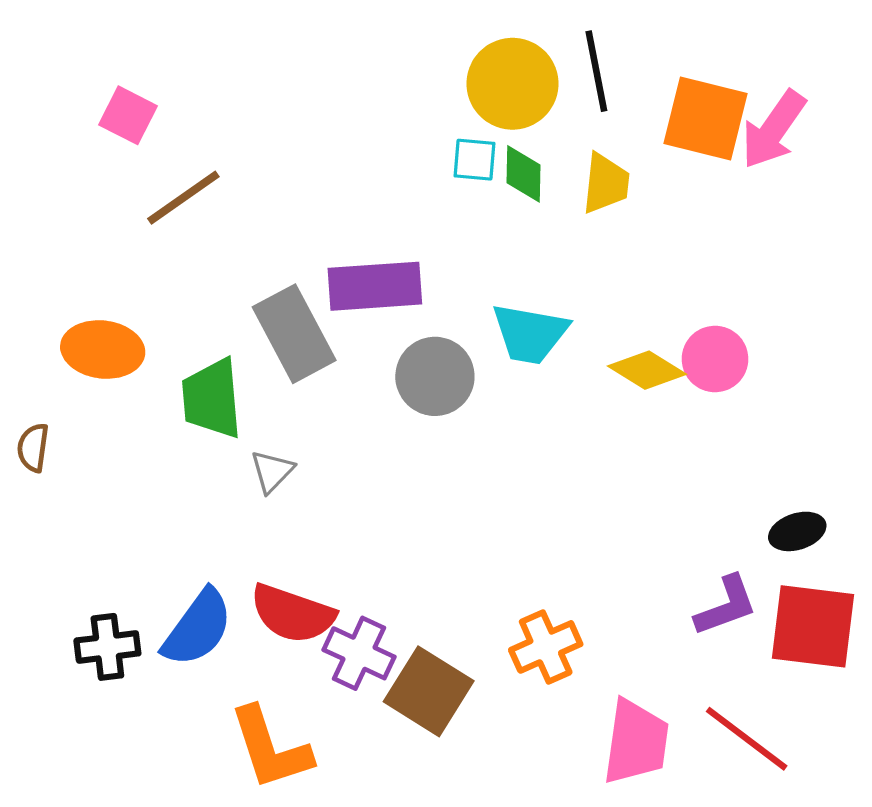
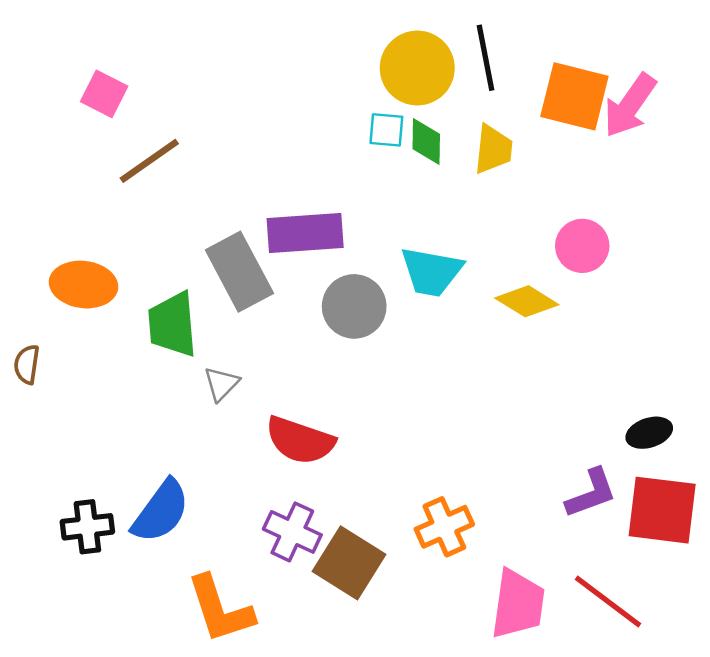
pink circle: (715, 359) -> (582, 246), moved
red semicircle: (293, 614) -> (300, 440), moved

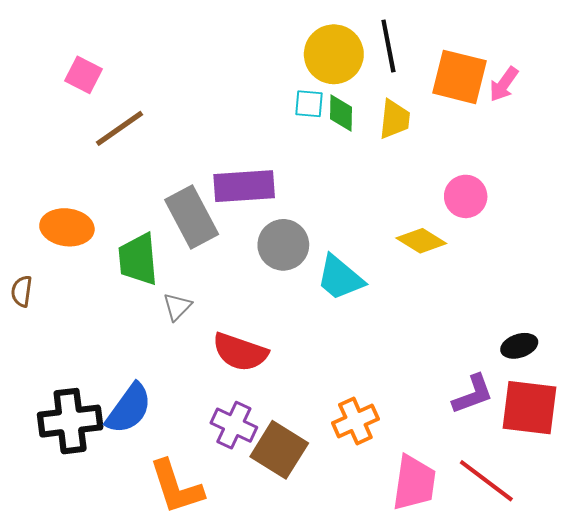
pink arrow: (630, 105) -> (504, 84), size x0.7
cyan trapezoid: (431, 272) -> (340, 278), moved, turned 30
black cross: (87, 527) -> (70, 421), size x1.5

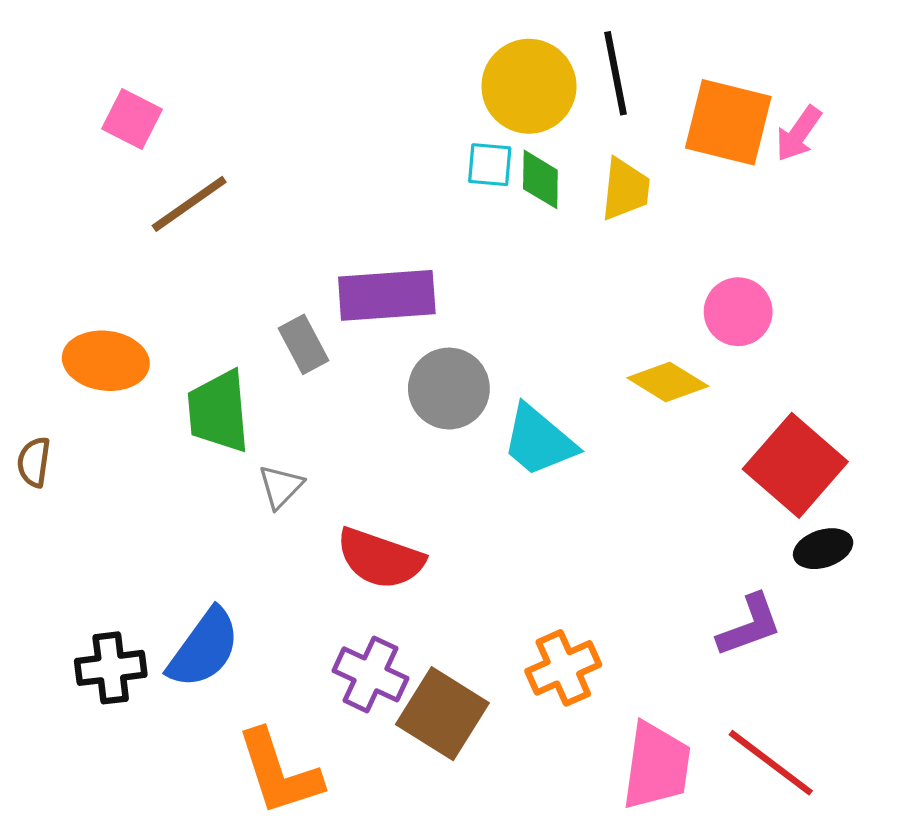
gray rectangle: (192, 217) -> (303, 344), size x0.6
red square: (530, 408) -> (795, 465), moved, turned 34
black cross: (70, 421) -> (111, 668), size x0.7

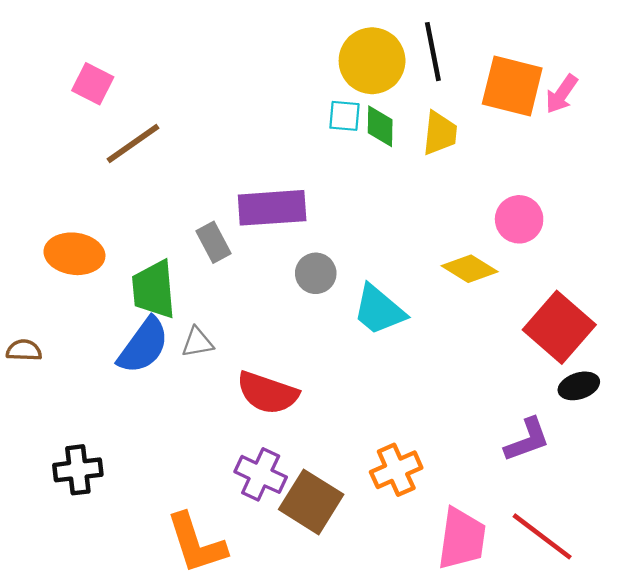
gray circle: (449, 389) -> (316, 273), size x0.7
brown semicircle: (34, 462) -> (24, 350), moved, turned 84
gray triangle: (281, 487) -> (197, 342), turned 36
blue semicircle: (204, 648) -> (143, 346), moved

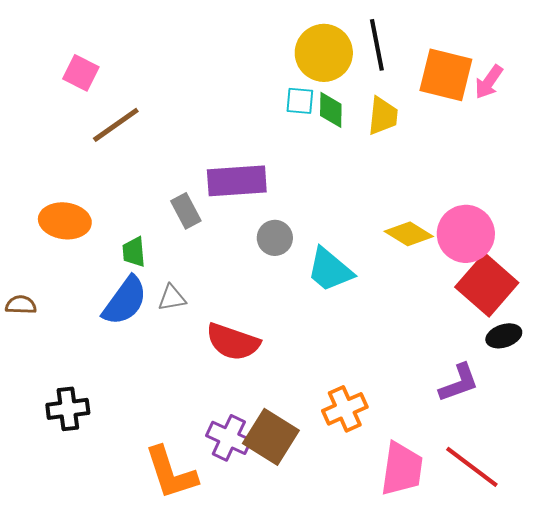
pink circle: (519, 219) -> (466, 234), moved, size x1.4
green trapezoid: (154, 289) -> (134, 252), size x0.6
purple cross: (261, 474) -> (229, 438), moved

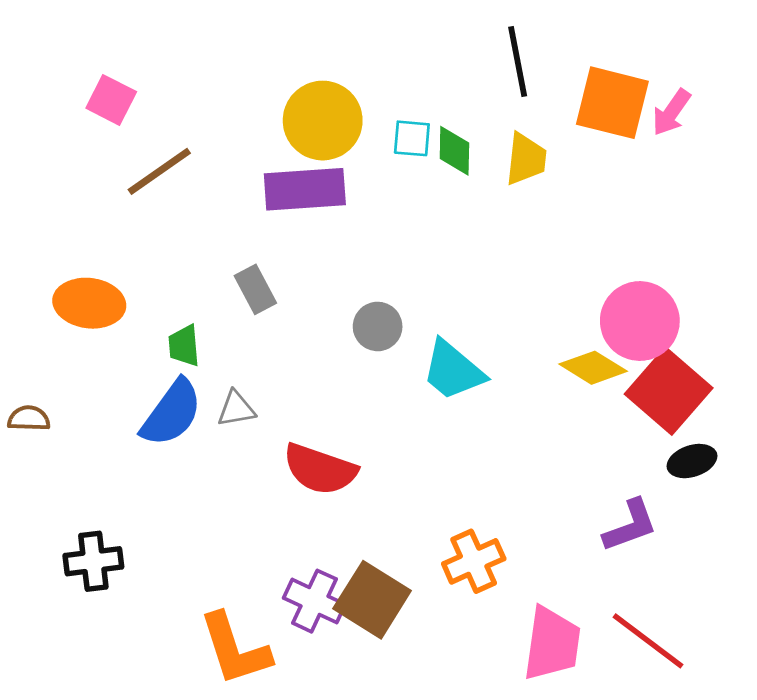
yellow circle: (324, 53) -> (323, 121), moved
purple rectangle: (237, 181) -> (305, 189), moved
yellow diamond: (409, 234) -> (593, 368), moved

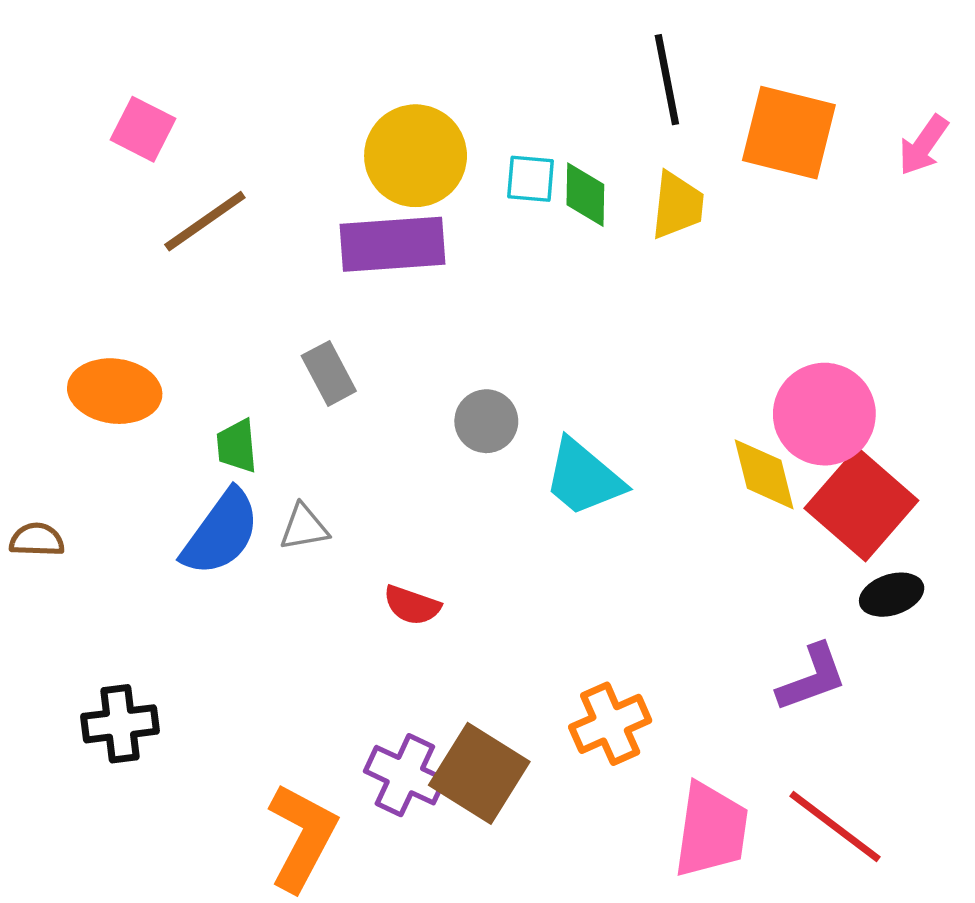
pink arrow: (671, 112) -> (923, 145), moved
yellow diamond: (593, 368) -> (764, 474), turned 44
red semicircle: (320, 469) -> (412, 605), size x0.6
orange L-shape: (235, 649) -> (302, 837), turned -134

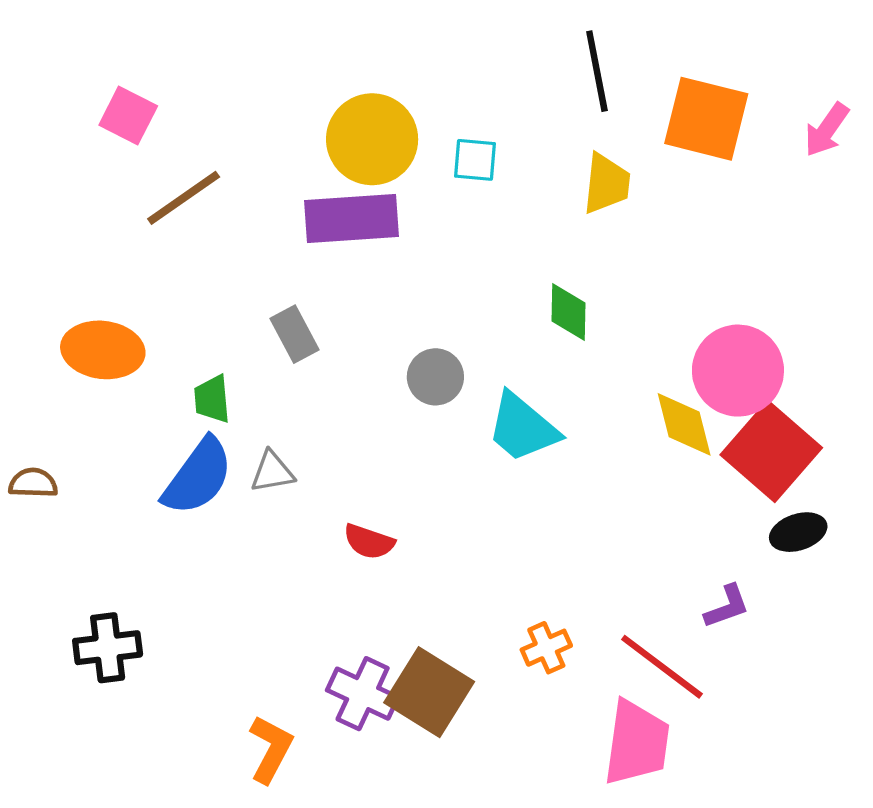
green diamond: (585, 195) -> (568, 312), moved
purple L-shape: (812, 678) -> (727, 607), size x0.7
orange cross: (610, 724) -> (546, 648), size x0.7
red line: (835, 826) -> (662, 667), moved
orange L-shape: (302, 837) -> (271, 749), size x0.7

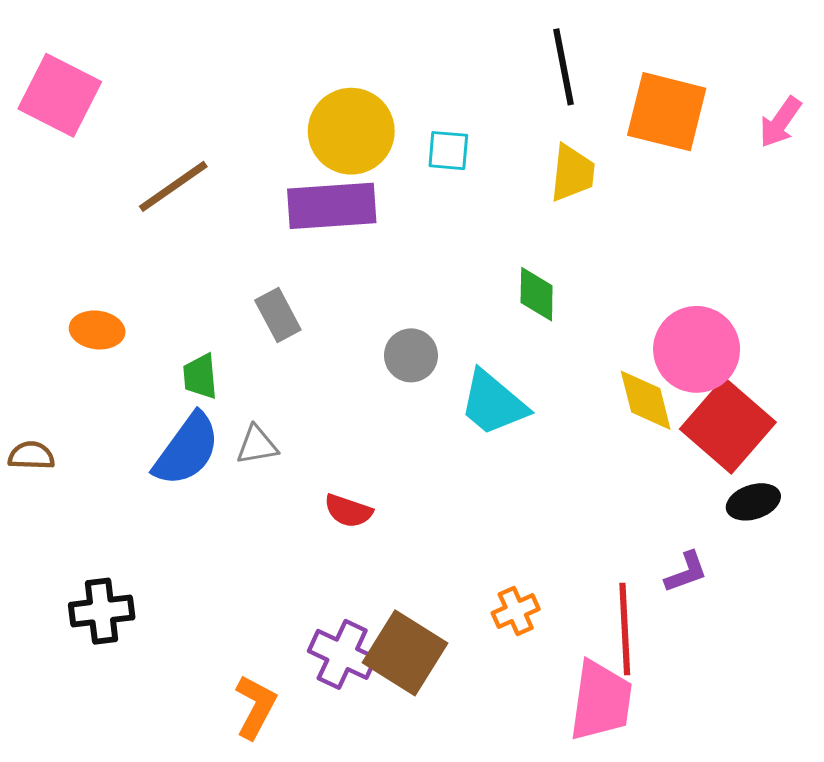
pink square: (128, 116) -> (60, 95), moved, size x1.5
orange ellipse: (103, 350) -> (97, 330), size x0.7
red line: (662, 667) -> (625, 629), turned 50

